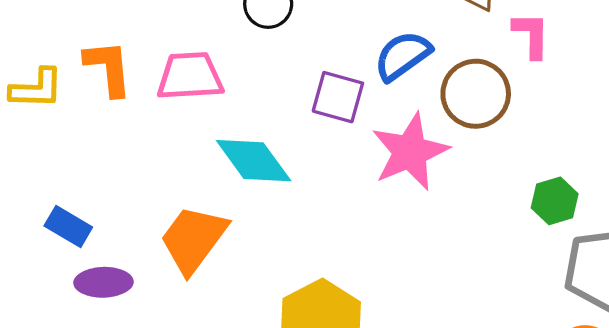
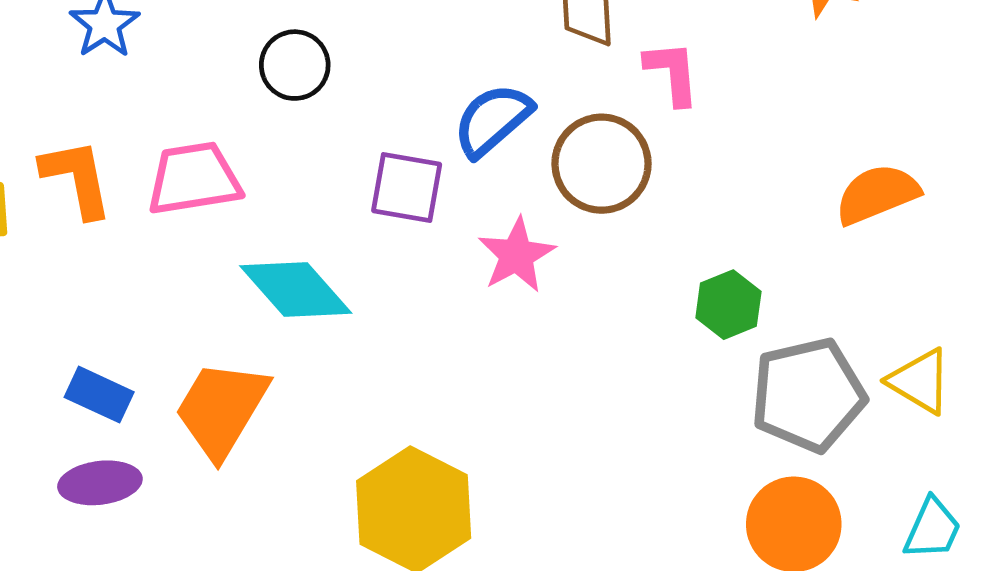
pink star: (410, 152) -> (517, 255), size x0.7
blue rectangle: (68, 226) -> (99, 395), moved

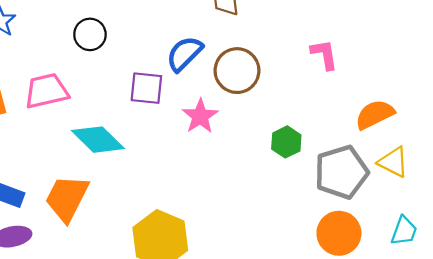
pink L-shape: (672, 73) -> (324, 54), moved
orange semicircle: (877, 194) -> (375, 114), moved
green hexagon: (728, 305) -> (286, 142), moved

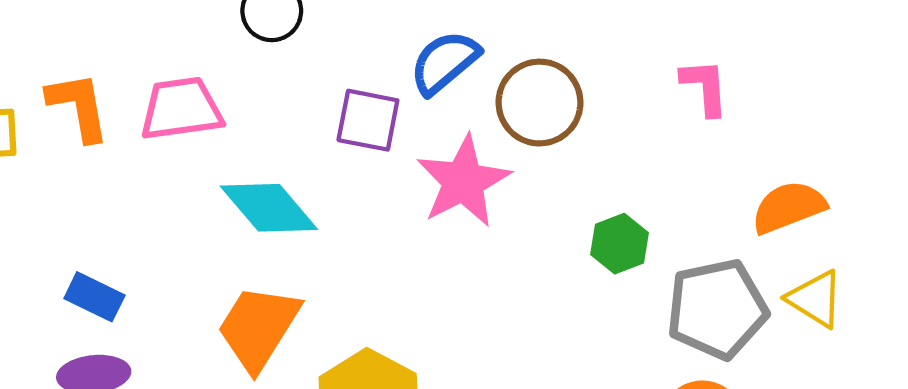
pink star: (200, 116) -> (463, 181), size x1.4
orange trapezoid: (67, 198) -> (258, 327), moved

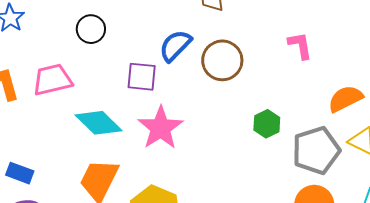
pink star: (463, 181) -> (161, 128), moved

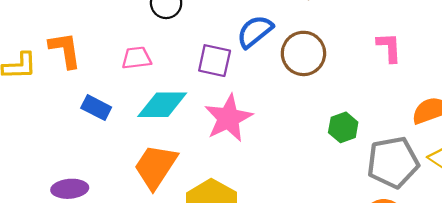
pink trapezoid: (52, 80) -> (137, 58), moved, size x0.7
cyan diamond: (99, 123) -> (162, 105), turned -51
blue rectangle: (20, 173) -> (96, 108), moved

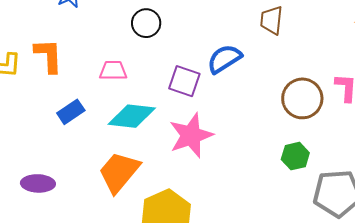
brown circle: (303, 53) -> (302, 98), moved
blue rectangle: (96, 108) -> (71, 112), turned -68

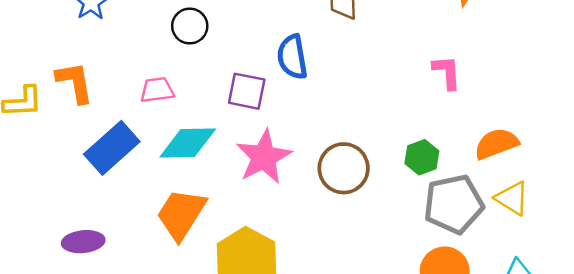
blue semicircle: (224, 59) -> (292, 57), turned -60
brown circle: (302, 98) -> (344, 168), moved
blue rectangle: (71, 112) -> (112, 148), size x1.6
green hexagon: (295, 156) -> (422, 157), moved

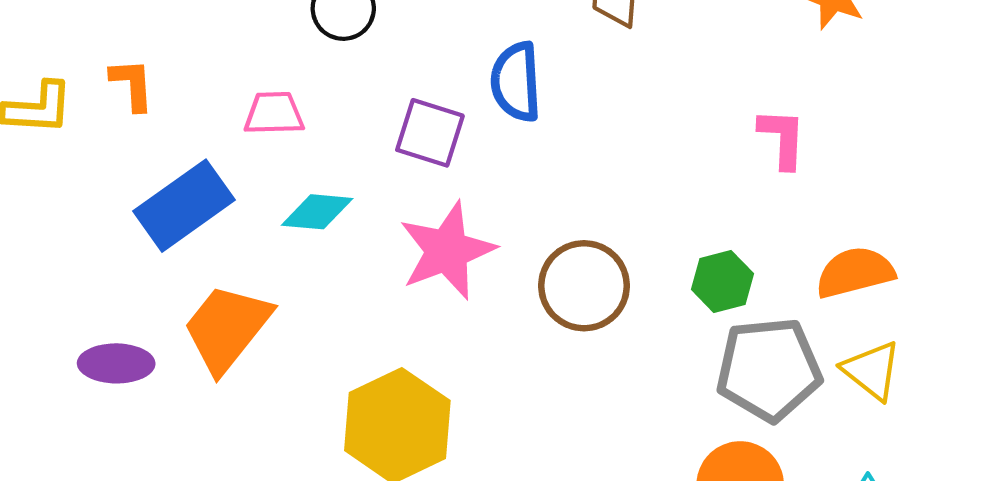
orange L-shape: (75, 82) -> (132, 84), size x0.7
cyan diamond: (188, 143) -> (317, 212), size x0.7
orange trapezoid: (181, 214) -> (227, 328), moved

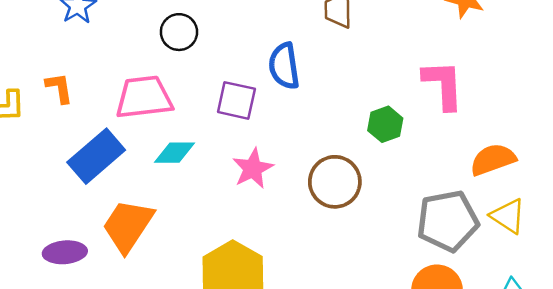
pink trapezoid: (274, 113) -> (144, 97), size x1.6
pink L-shape: (782, 138) -> (443, 85), size x1.4
pink star: (447, 251) -> (253, 169), size x0.7
green hexagon: (722, 282) -> (385, 124), moved

